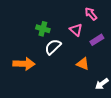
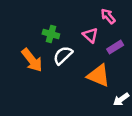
orange arrow: (24, 64) -> (32, 60), moved, turned 50
orange triangle: (83, 64) -> (99, 76), size x1.5

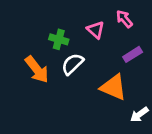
pink triangle: (90, 35) -> (96, 30), moved

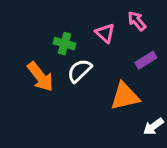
orange triangle: (113, 87) -> (125, 96), turned -36

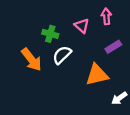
pink arrow: (137, 21) -> (106, 16), turned 35

